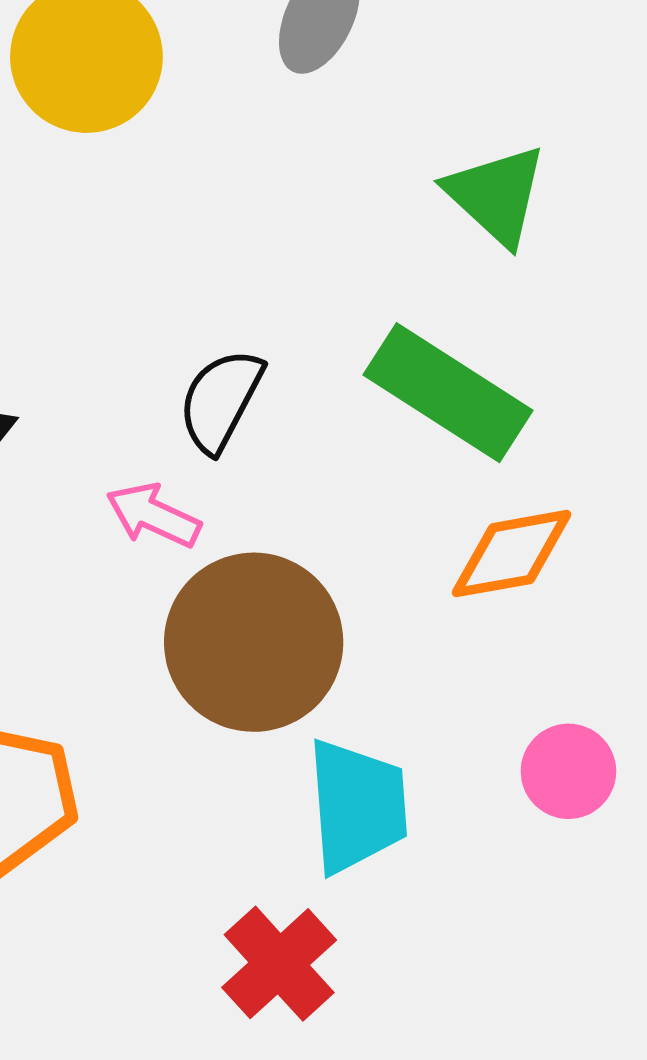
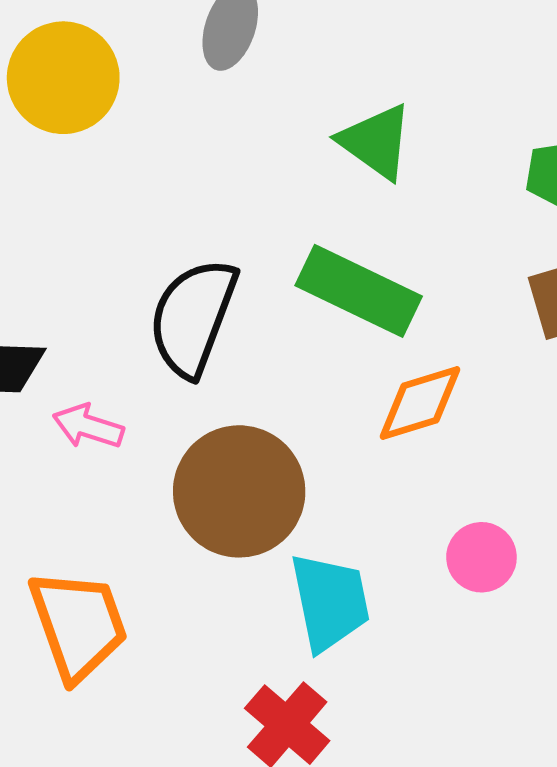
black semicircle: (221, 400) -> (193, 317), size x1.5
pink arrow: (153, 515) -> (88, 426), moved

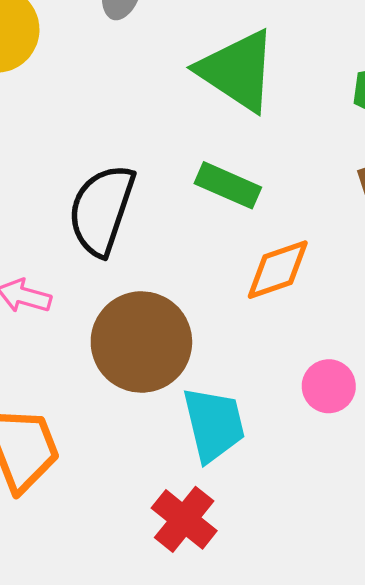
green triangle: (376, 142) -> (237, 71), size x1.4
green rectangle: (359, 291) -> (228, 185), size x0.7

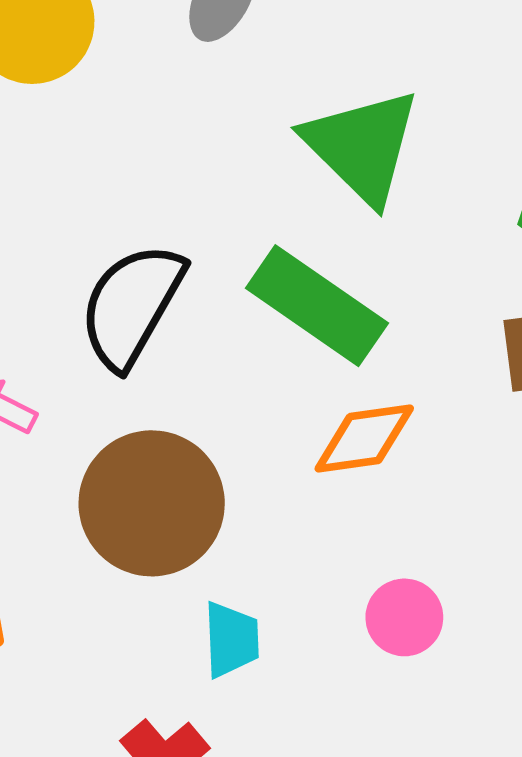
green rectangle: (228, 185) -> (317, 306), size x1.5
cyan trapezoid: (214, 424) -> (231, 640), size x0.7

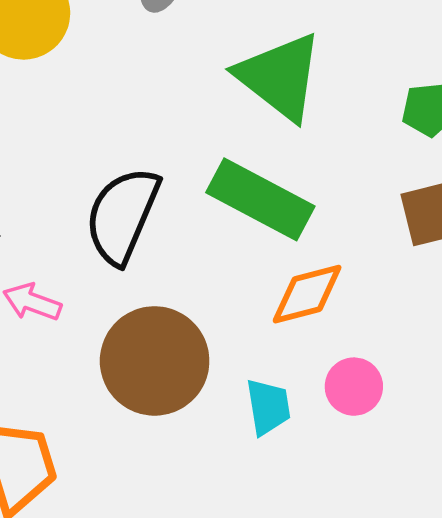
pink circle: (404, 617) -> (354, 387), moved
cyan trapezoid: (231, 640) -> (268, 407), moved

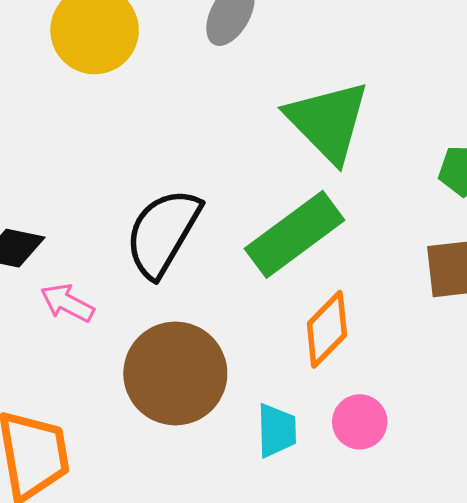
green rectangle: (260, 199) -> (295, 234), turned -72
orange diamond: (307, 294) -> (327, 329), turned -38

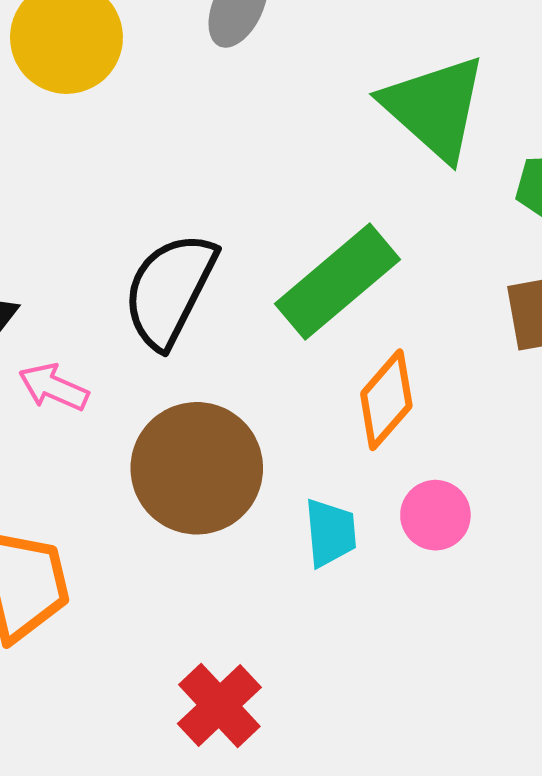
green triangle: (328, 121) -> (434, 107), moved

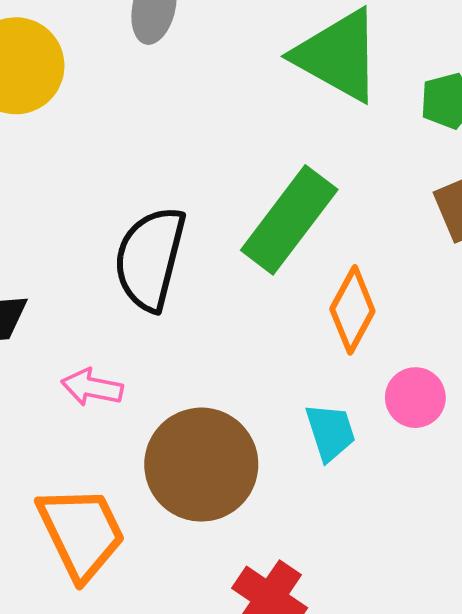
pink arrow: (54, 387) -> (92, 387), moved
brown circle: (197, 468) -> (201, 465), moved

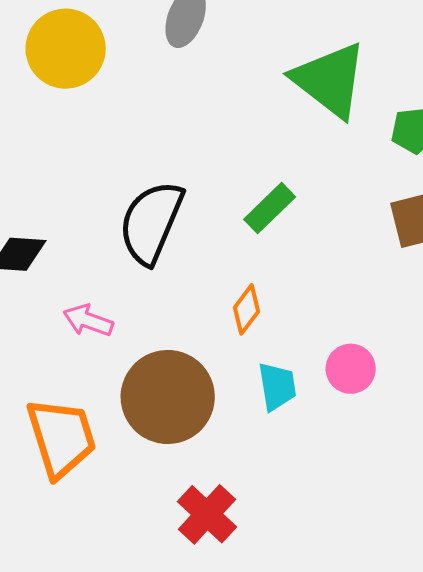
green rectangle: (289, 220) -> (270, 208), size x0.6
orange diamond: (352, 310) -> (246, 309), moved, size x0.7

